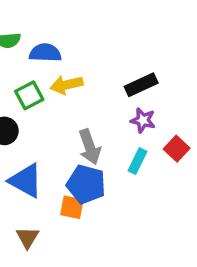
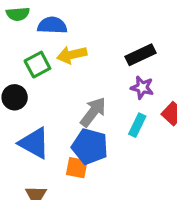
gray arrow: (90, 147) -> (93, 112), turned -124

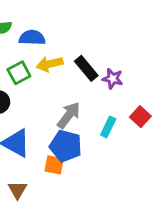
black rectangle: (141, 55) -> (86, 68), moved, turned 75
purple star: (142, 87) -> (113, 79), moved

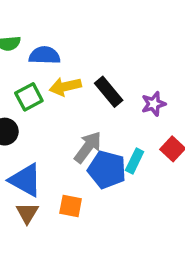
purple star: (113, 79) -> (154, 104), moved, turned -30
blue pentagon: (66, 146) -> (107, 170), moved
brown triangle: (17, 190) -> (27, 213), moved

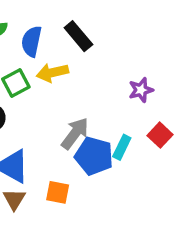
blue semicircle: (45, 55) -> (32, 41), turned -80
black rectangle: (109, 92) -> (78, 36), moved

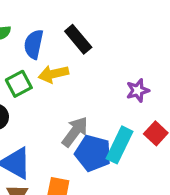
cyan rectangle: (122, 147) -> (119, 145), size x1.5

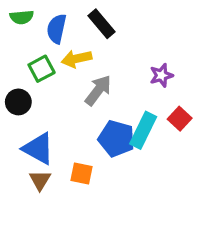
gray arrow: (75, 132) -> (98, 90), moved

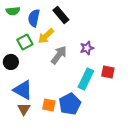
yellow arrow: (77, 59) -> (46, 36), turned -30
purple star: (161, 75) -> (87, 48), moved
red square: (180, 119) -> (108, 72), turned -32
blue pentagon: (116, 139) -> (70, 104), moved, turned 30

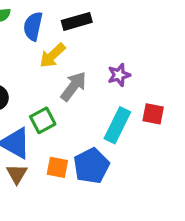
black rectangle: (61, 15) -> (77, 21), turned -66
green square: (25, 42) -> (43, 120), moved

